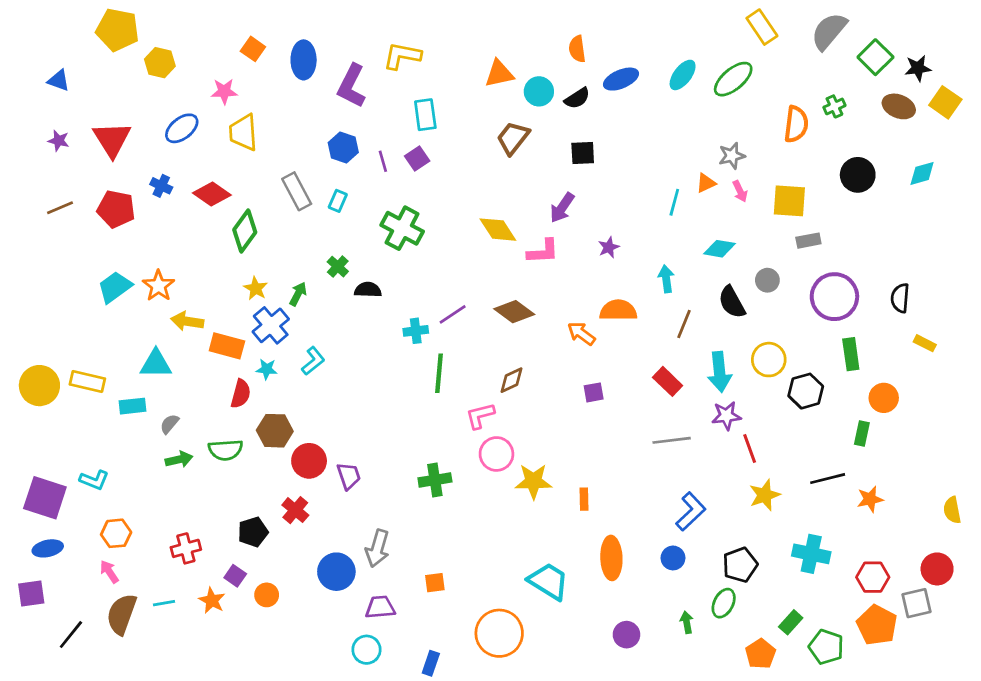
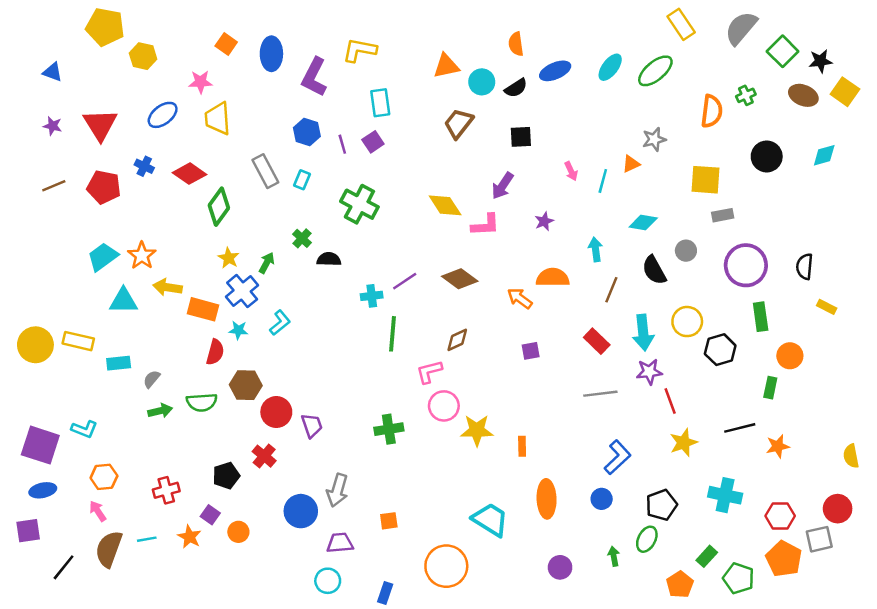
pink arrow: (740, 191) -> (571, 171), moved
cyan triangle: (156, 364) -> (123, 301), moved

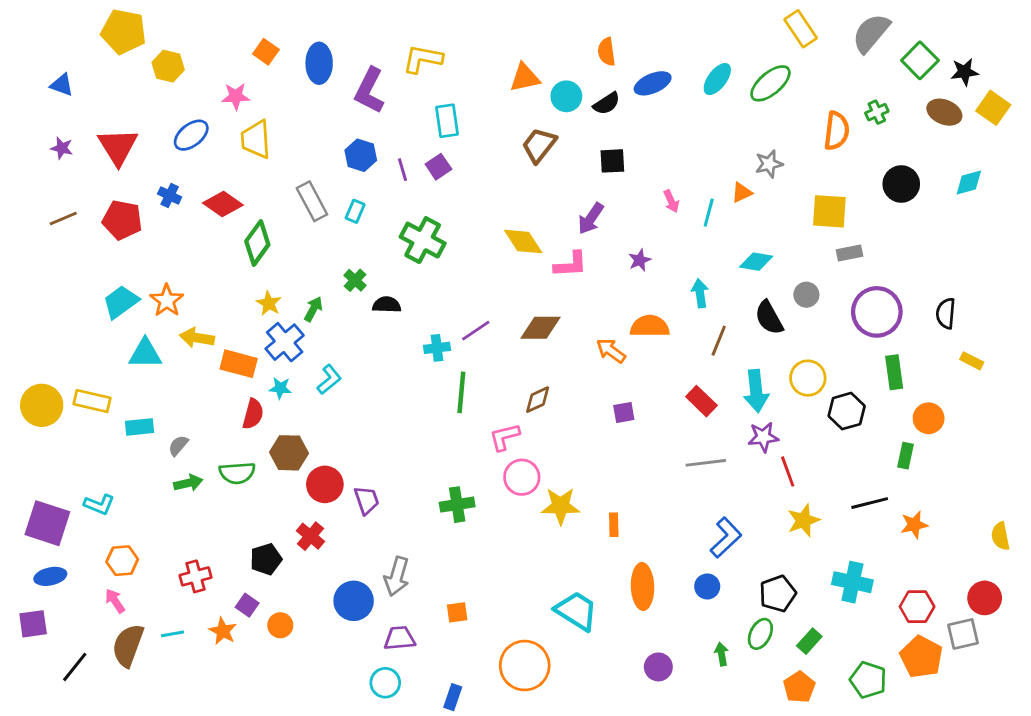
brown diamond: (460, 279) -> (540, 328), turned -36
green rectangle: (707, 556) -> (809, 641), moved

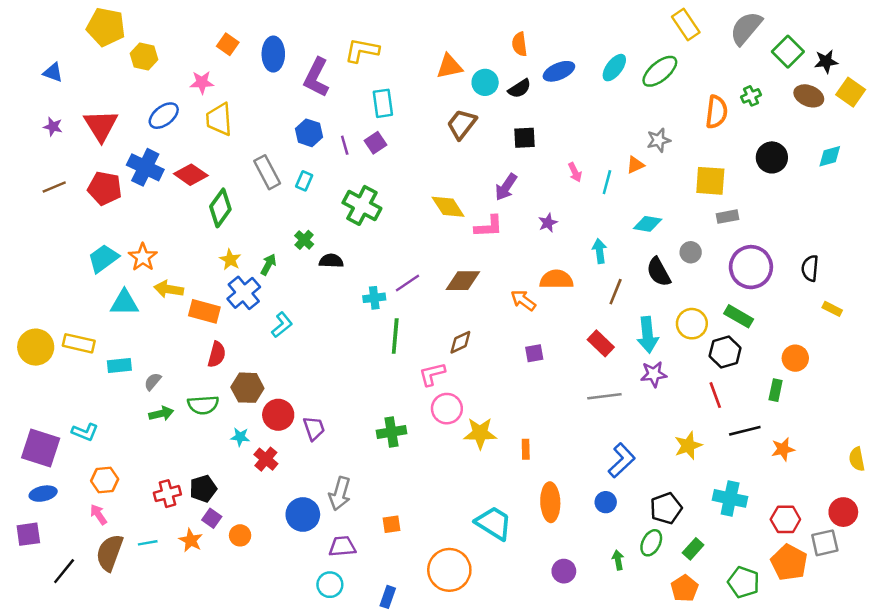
blue cross: (170, 195) -> (145, 167), size x1.8
green rectangle: (894, 372) -> (739, 316), moved, turned -52
cyan star: (280, 388) -> (240, 437), moved
red line: (788, 471) -> (715, 395), moved
black pentagon: (266, 559) -> (203, 489), moved

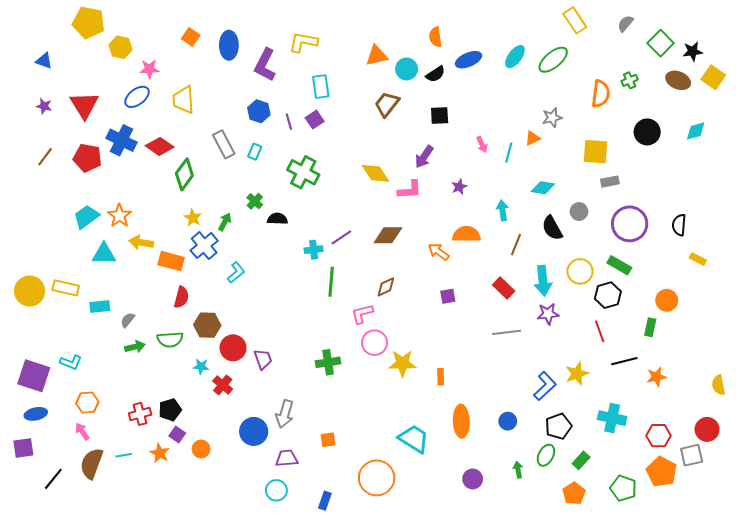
gray semicircle: (746, 28) -> (625, 24), size x0.6
pink star: (202, 82) -> (149, 69), moved
brown line: (54, 187) -> (45, 157), turned -30
blue L-shape: (622, 460) -> (545, 386), moved

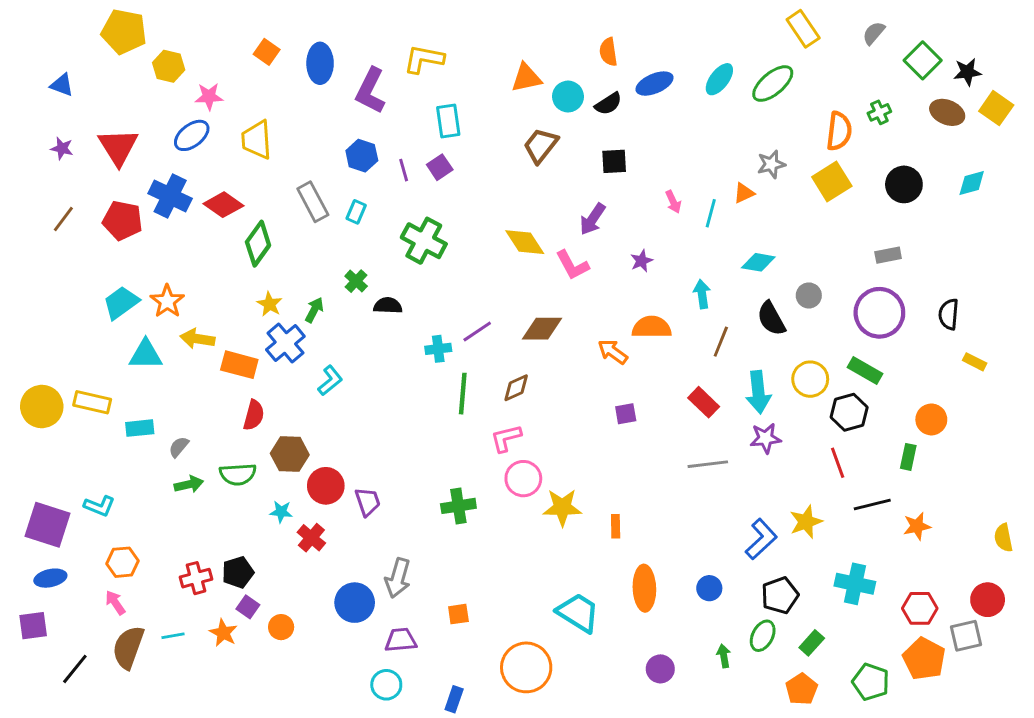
yellow square: (596, 152) -> (832, 182), moved, turned -36
gray rectangle: (610, 182) -> (888, 255), moved
pink L-shape: (410, 190) -> (572, 265), turned 65
brown diamond: (386, 287) -> (516, 388), moved

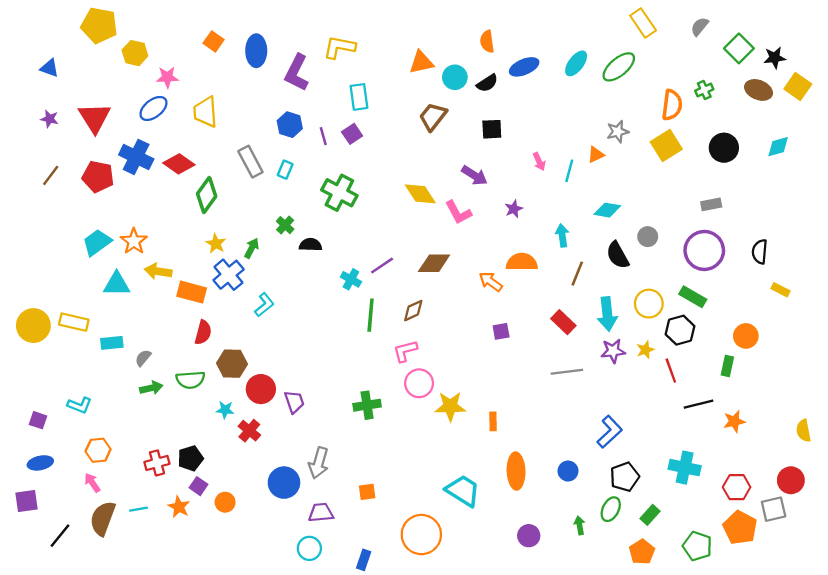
purple arrow: (593, 219) -> (474, 175), turned -92
cyan cross: (438, 349) -> (351, 279), turned 36
yellow star: (806, 522) -> (645, 350), moved, size x0.7
purple square: (48, 525) -> (38, 420), size x0.5

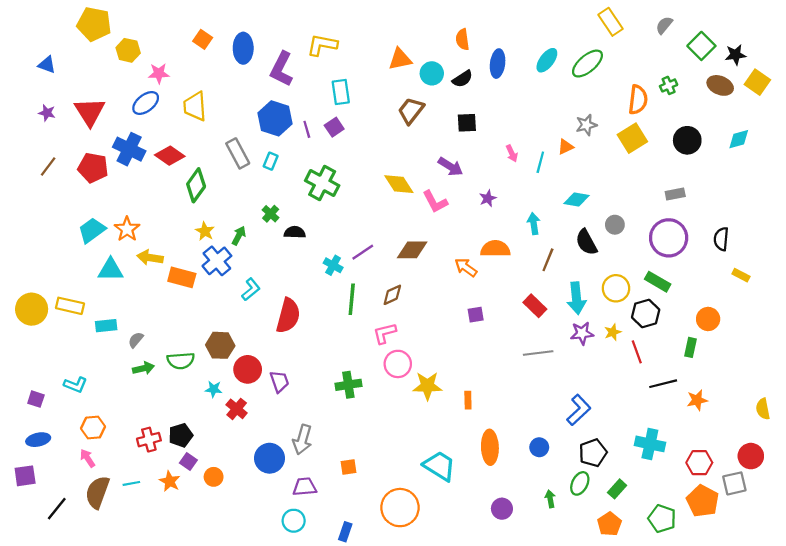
blue ellipse: (524, 67) -> (498, 64), turned -60
blue hexagon: (290, 125) -> (275, 118), size x1.4
red semicircle: (203, 332) -> (288, 316), moved, size x1.5

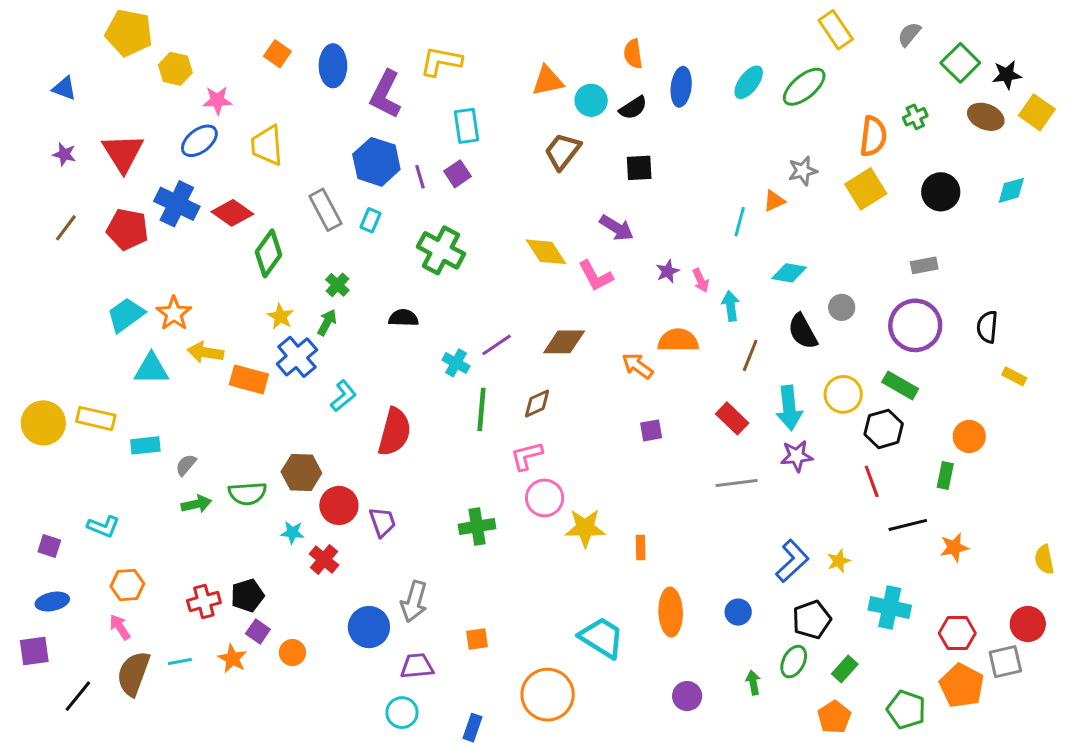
pink arrow: (512, 153) -> (701, 280), moved
green cross: (271, 214) -> (337, 285), moved
yellow star: (613, 332) -> (839, 561), moved

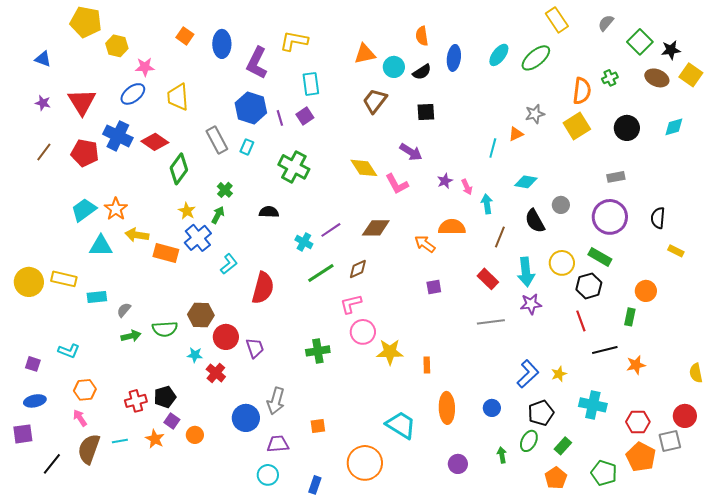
green line: (482, 409) -> (321, 273), turned 52

